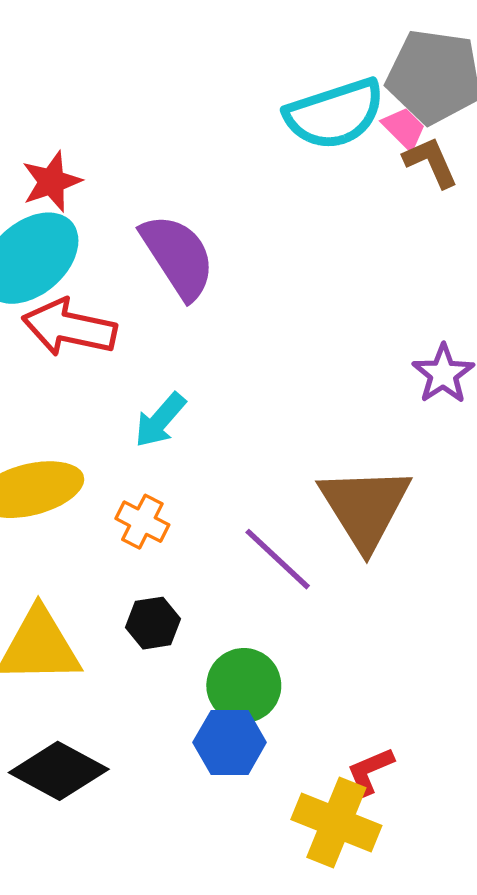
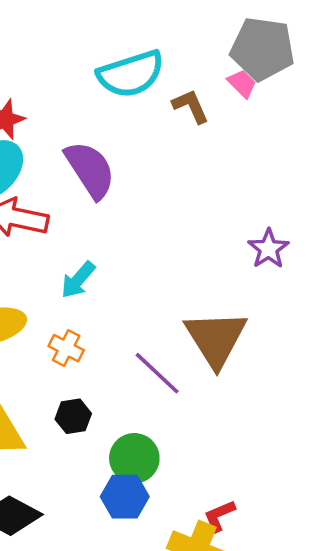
cyan semicircle: (335, 114) -> (131, 74), moved
brown L-shape: (431, 162) -> (191, 106), moved

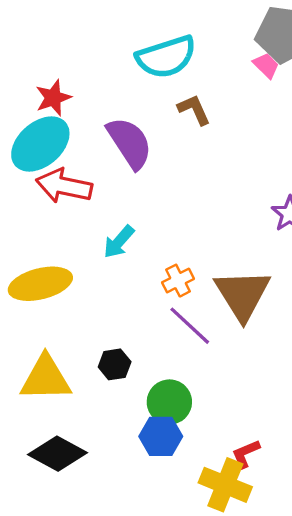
brown L-shape: (191, 106) -> (194, 110), moved
orange cross: (66, 348) -> (178, 281), moved, turned 36

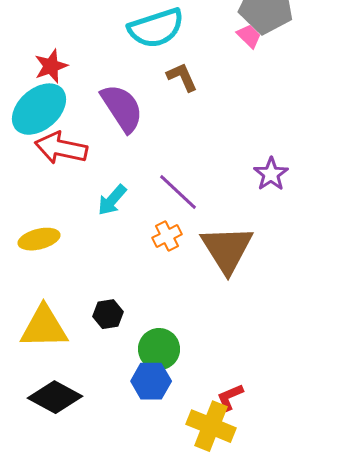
yellow ellipse: (40, 284) -> (39, 239), size x0.7
purple line: (190, 326) -> (178, 192), moved

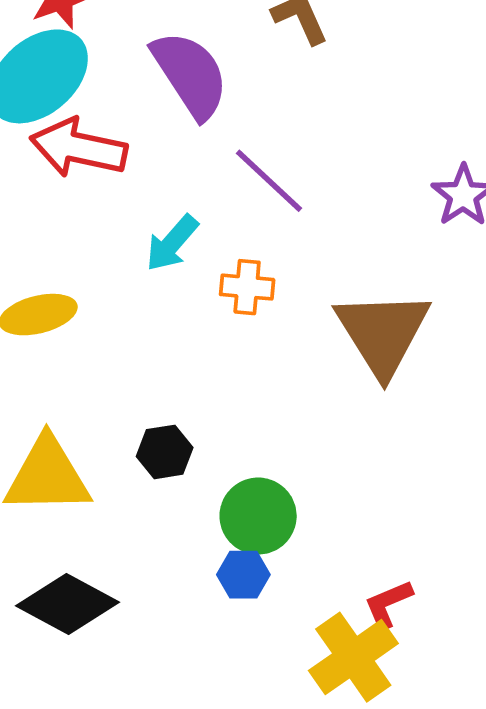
purple line: (178, 192) -> (269, 181), moved
orange cross: (167, 236) -> (247, 287), moved, turned 32
blue hexagon: (151, 381) -> (243, 575), size x0.7
yellow cross: (211, 426) -> (353, 657), turned 33

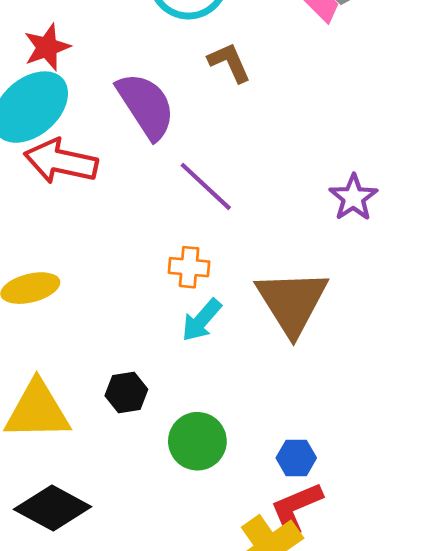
cyan arrow: (172, 243) -> (202, 320), moved
blue hexagon: (243, 575) -> (296, 458), moved
red L-shape: (388, 604) -> (296, 508), size x1.4

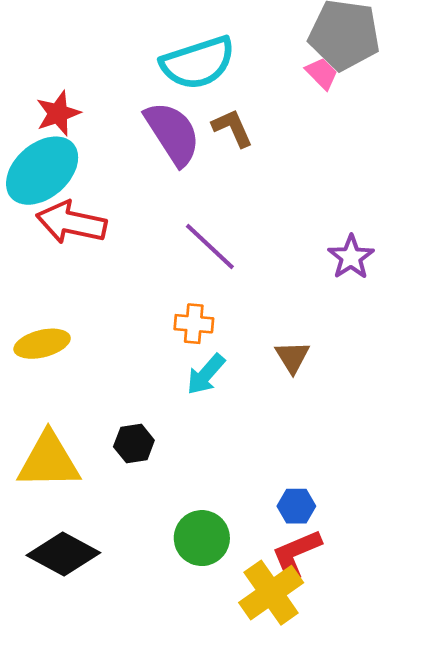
purple semicircle: (146, 106) -> (173, 133), moved
brown triangle: (292, 302) -> (292, 357), size x0.5
green circle: (197, 441) -> (202, 538), moved

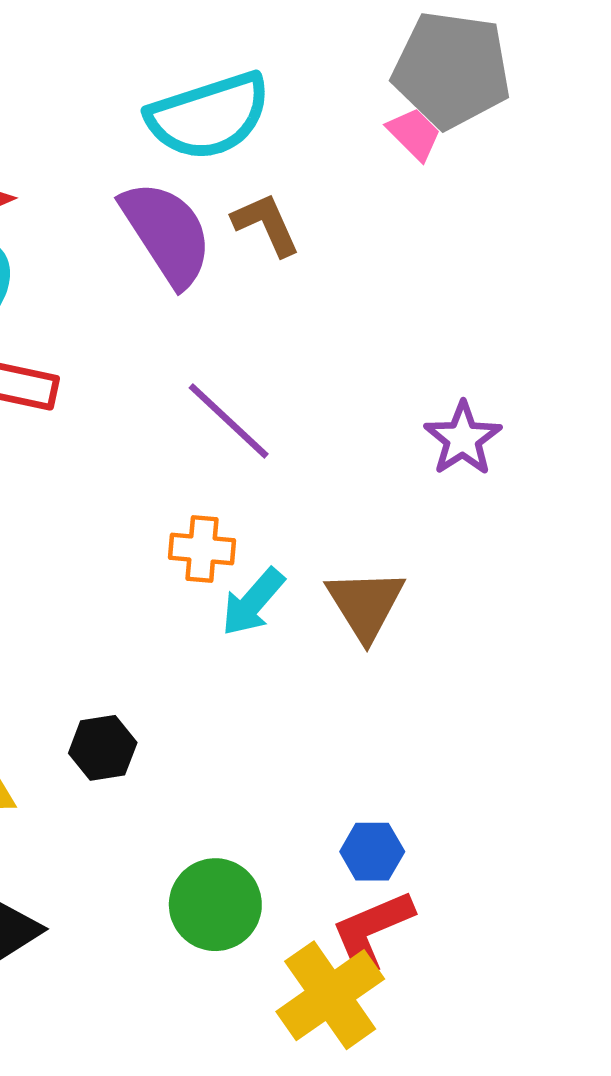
brown triangle: (292, 357) -> (366, 604), size x1.4
cyan arrow: (206, 374) -> (253, 602), moved

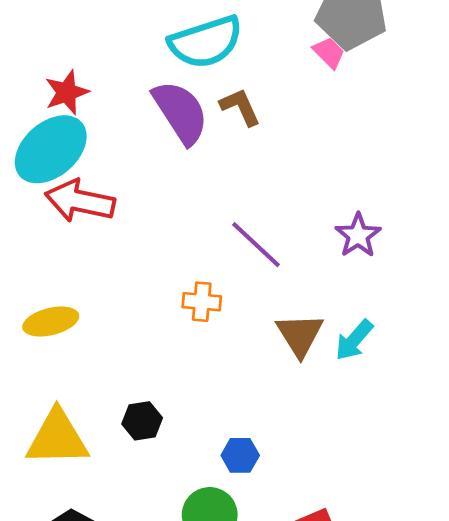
purple line: (229, 421) -> (256, 245), moved
cyan arrow: (253, 602) -> (354, 340), moved
blue hexagon: (372, 852) -> (240, 455), moved

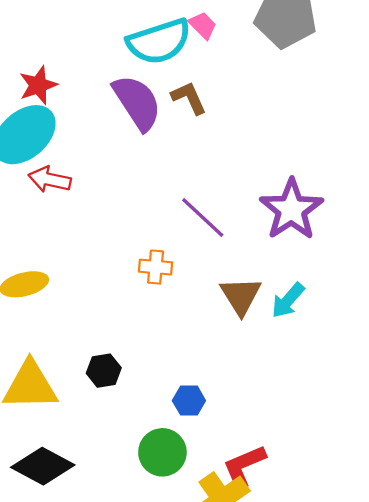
pink trapezoid: (329, 53) -> (203, 25), moved
red arrow: (80, 201) -> (50, 180), size x0.7
purple star: (358, 235) -> (291, 209), size x1.6

